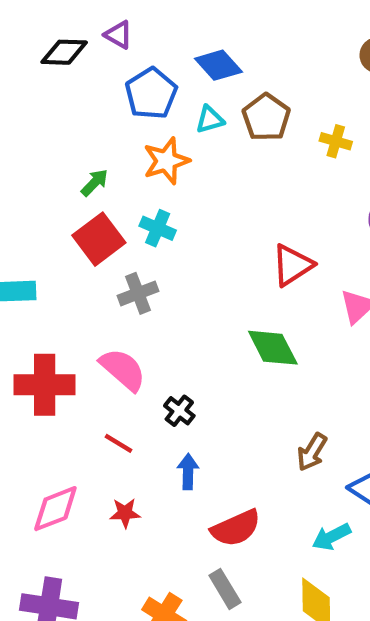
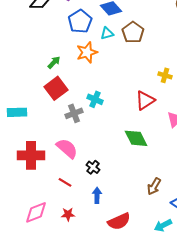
yellow cross: (336, 141) -> (165, 75), moved
cyan cross: (158, 228) -> (95, 99), moved

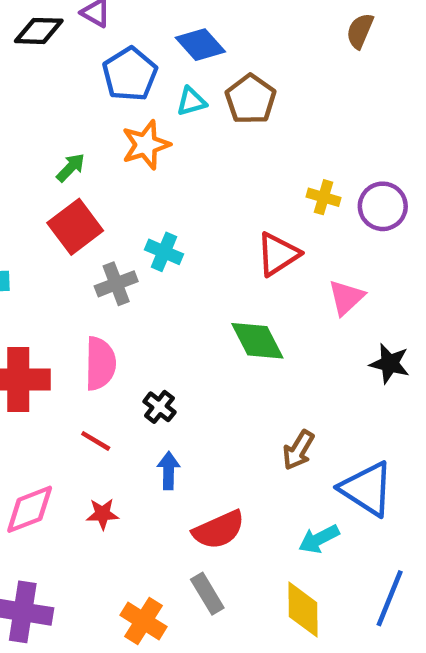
pink semicircle: (67, 148) -> (100, 364), turned 50

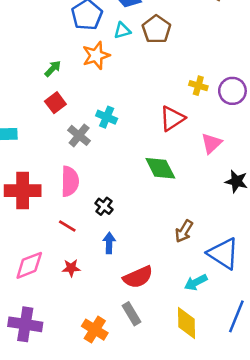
red square: (75, 227) -> (55, 103), size x0.7
gray cross: (116, 284) -> (79, 135), turned -30

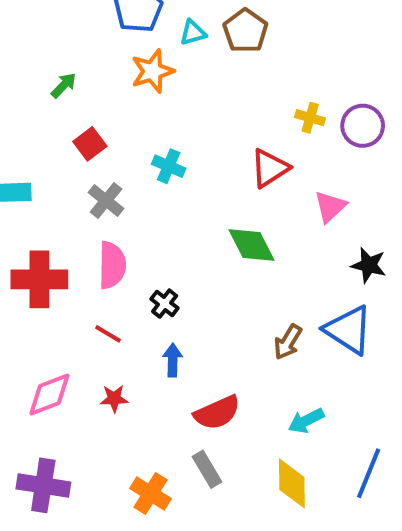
green arrow: (53, 69) -> (64, 85), moved
gray cross: (79, 135) -> (106, 201), moved
blue triangle: (223, 253) -> (348, 330), moved

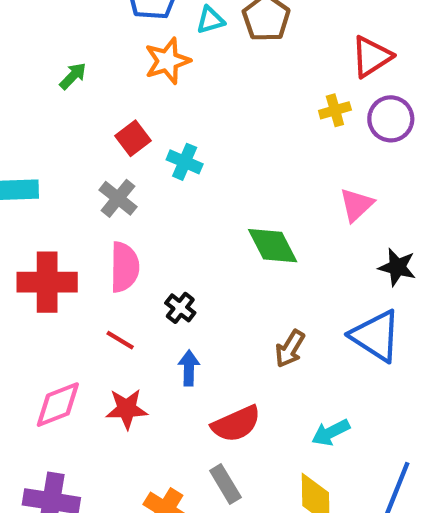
yellow cross: (310, 118) -> (335, 110), turned -32
red square: (90, 144) -> (133, 138), moved
red triangle: (270, 168) -> (371, 57), moved
brown arrow: (288, 342) -> (290, 349), moved
red star: (114, 399) -> (127, 409), size x1.4

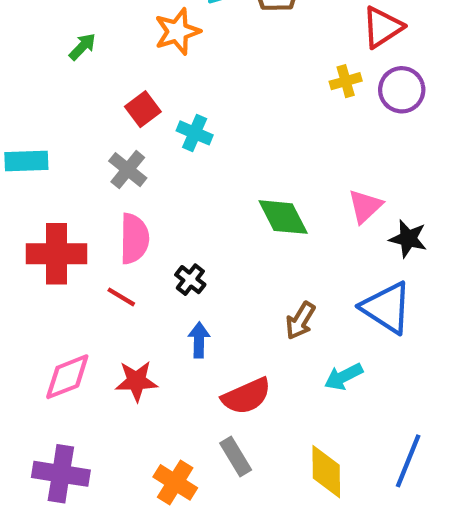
pink triangle: (356, 205) -> (365, 206), moved
red line: (120, 340) -> (121, 297), moved
cyan arrow: (331, 432) -> (343, 377), moved

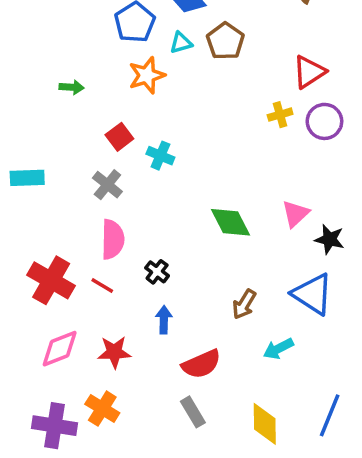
green arrow: (82, 47) -> (72, 87), turned 50
red cross: (57, 254) -> (51, 280), moved, turned 30
orange cross: (175, 482) -> (102, 409), moved

